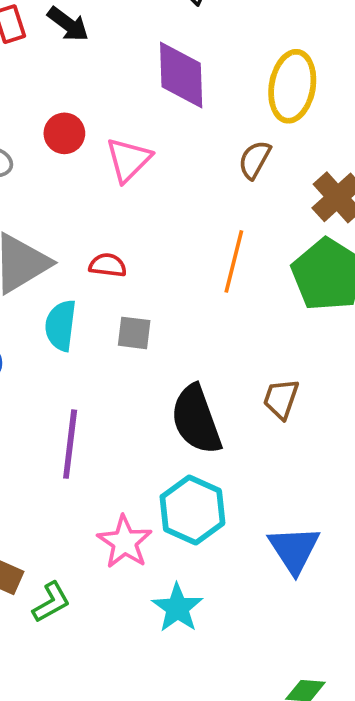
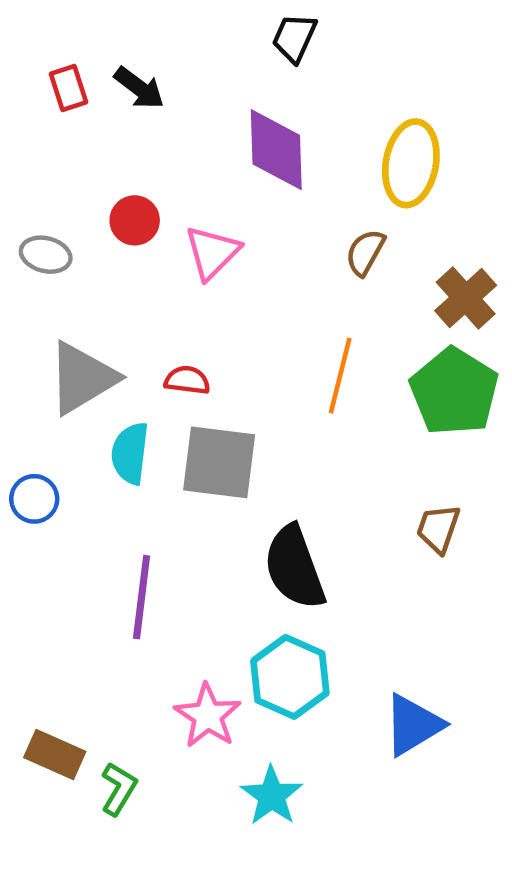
gray square: (134, 333) -> (219, 462), size x1.8
brown trapezoid: (281, 399) -> (438, 529), moved
blue triangle: (294, 550) -> (413, 725), turned 32
green L-shape: (51, 602) -> (119, 789), turned -30

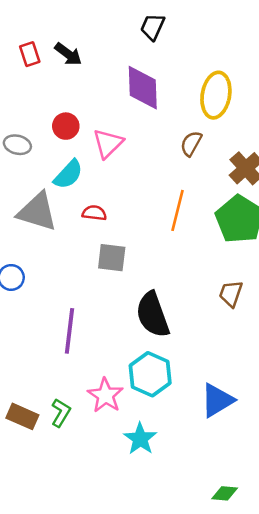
gray triangle: (82, 378) -> (37, 212), turned 48
cyan semicircle: (130, 453) -> (68, 174), moved, turned -144
gray square: (219, 462) -> (112, 258), size x0.7
green L-shape: (119, 789) -> (61, 413), moved

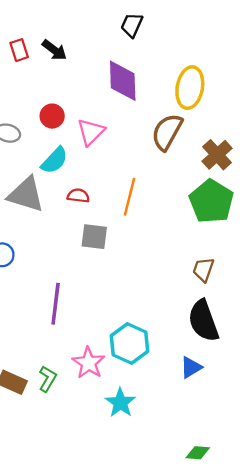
brown semicircle: (191, 143) -> (167, 132), size x1.6
orange line: (177, 210) -> (129, 197), moved
black semicircle: (153, 315) -> (203, 321), moved
blue triangle: (217, 400) -> (191, 367), size x0.7

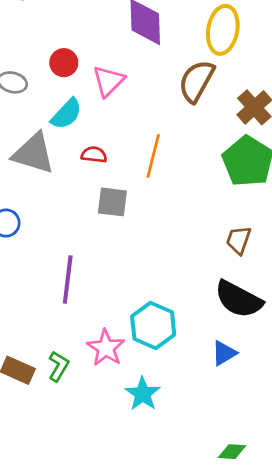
black semicircle: (203, 321) -> (239, 299), turned -42

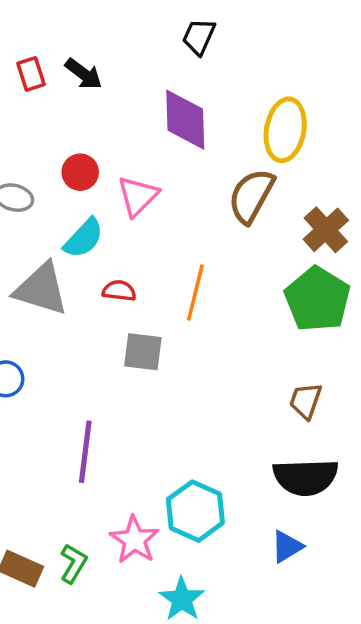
black semicircle: (239, 299) -> (306, 477), turned -30

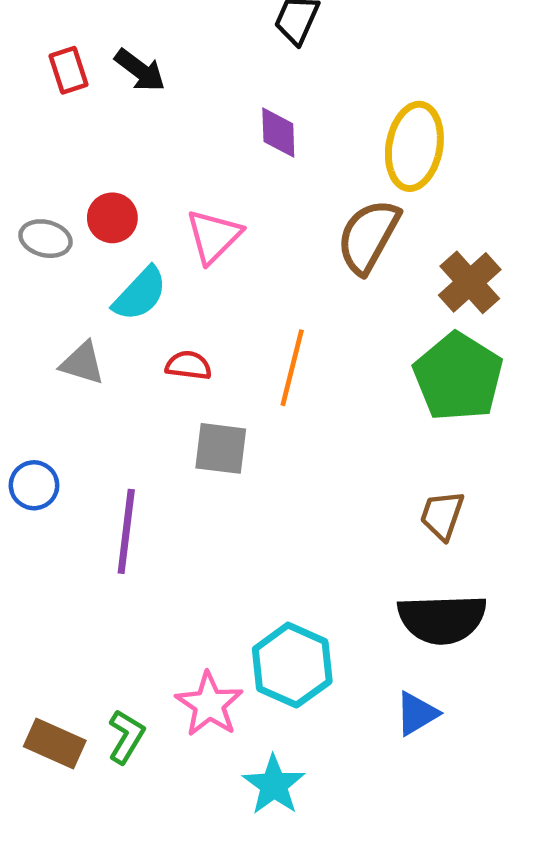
purple diamond: (185, 120) -> (278, 133), size x0.6
red circle: (80, 172) -> (112, 218), moved
gray triangle: (41, 289) -> (82, 363), size x0.6
purple line: (85, 452) -> (126, 531), moved

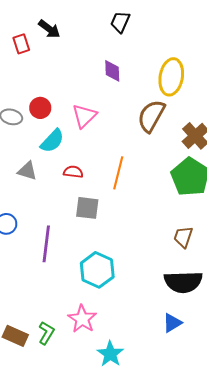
black arrow: (140, 70) -> (49, 29), moved
cyan hexagon: (292, 665) -> (97, 270), moved

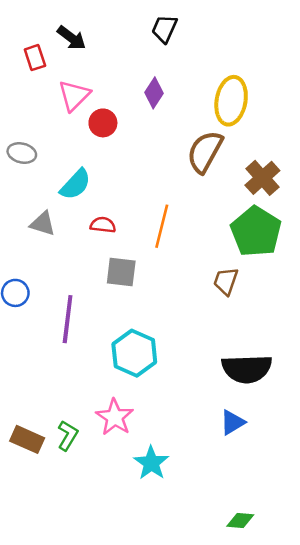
purple diamond: (112, 71) -> (154, 93), turned 35
red circle: (40, 108) -> (103, 123), moved
pink triangle: (84, 116) -> (74, 95), moved
brown trapezoid: (183, 237) -> (226, 281), moved

